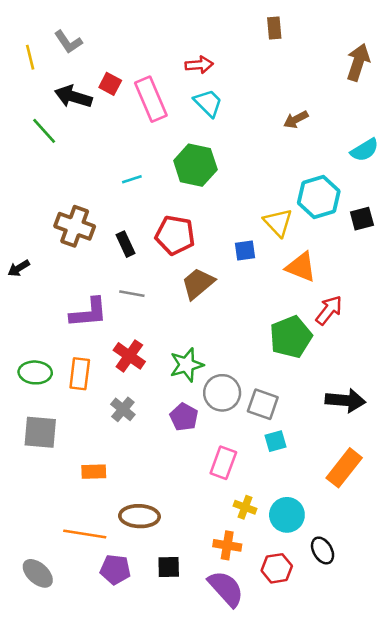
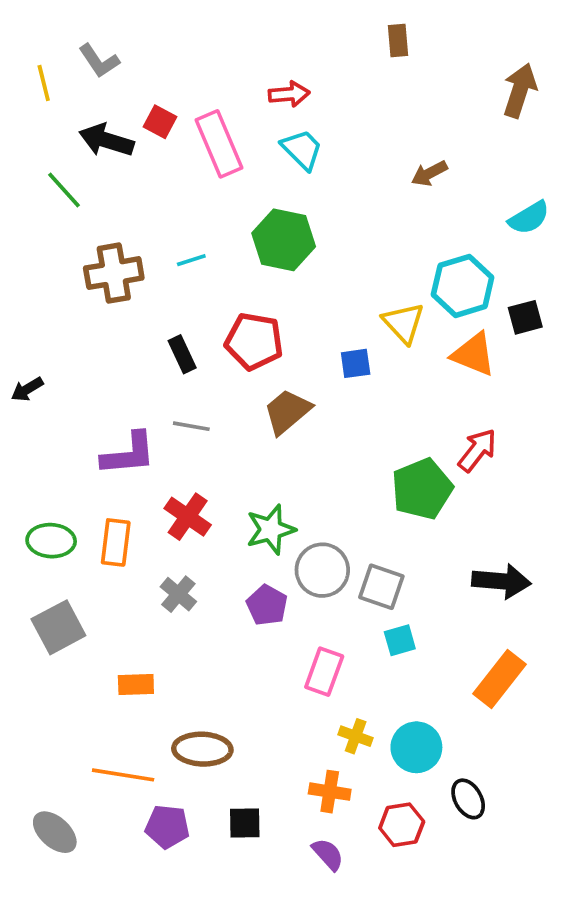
brown cross: (75, 226) -> (114, 273), moved, turned -30
orange triangle: (301, 267) -> (474, 354), moved
gray square: (40, 432) -> (58, 627), turned -33
purple semicircle: (226, 589) -> (328, 854), size x0.6

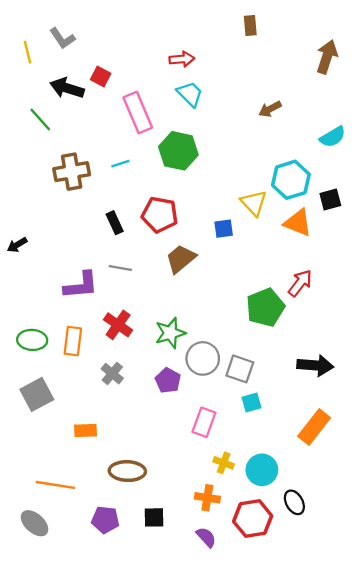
pink rectangle: (219, 144) -> (138, 113), moved
orange line: (123, 775) -> (55, 485), moved
red hexagon: (402, 825) -> (253, 519), size x1.4

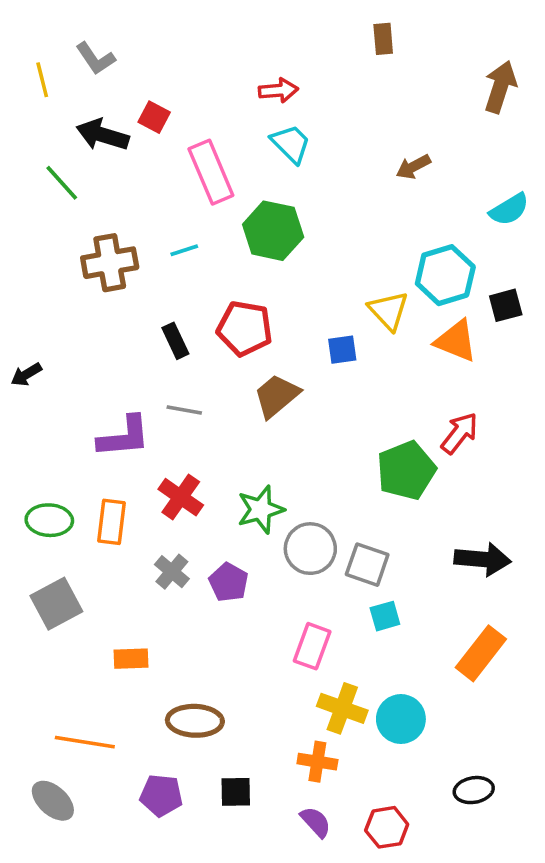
purple pentagon: (168, 381) -> (229, 582), moved
yellow cross: (224, 463) -> (342, 708), size x1.5
black ellipse: (294, 502) -> (474, 790), moved, turned -70
red hexagon: (253, 519) -> (387, 827), moved, size x0.7

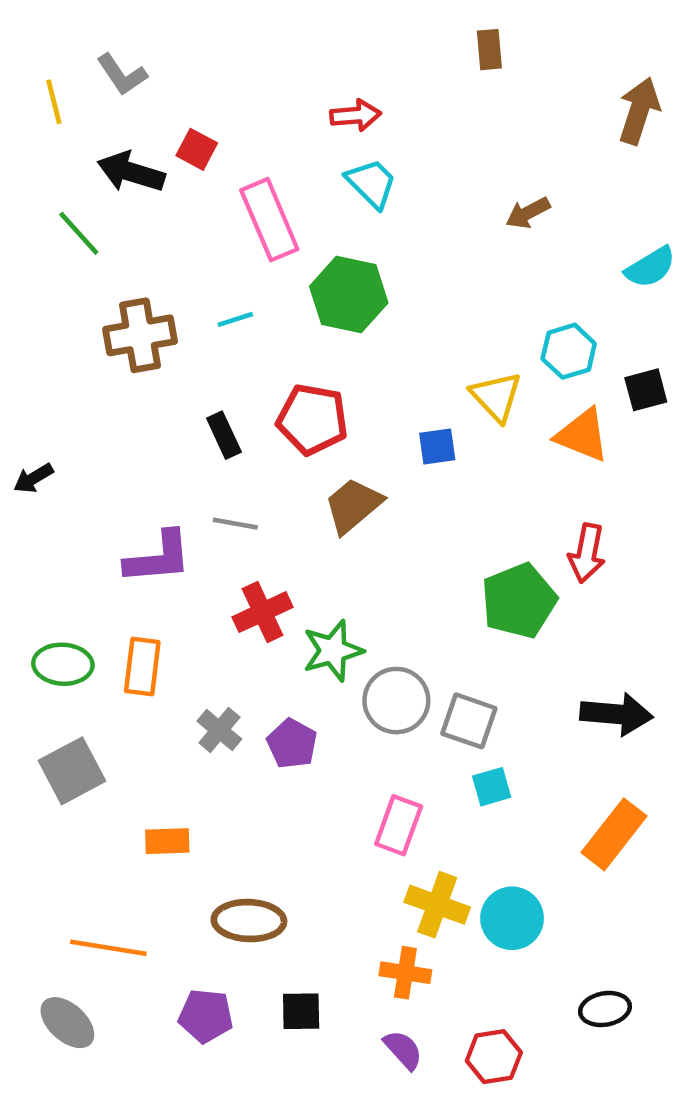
cyan hexagon: (445, 275) -> (569, 351), size x0.7
red arrow: (459, 433) -> (587, 553), turned 153
red cross: (181, 497) -> (263, 612), moved, turned 30

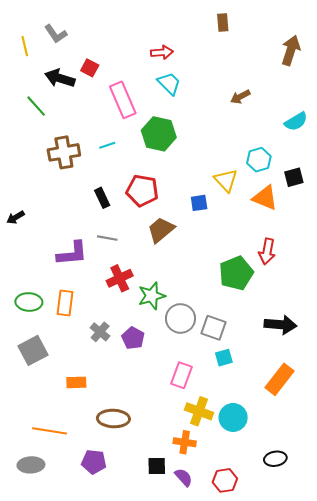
black square: (301, 1011) -> (157, 466), moved
gray ellipse: (67, 1023) -> (31, 465), turned -45

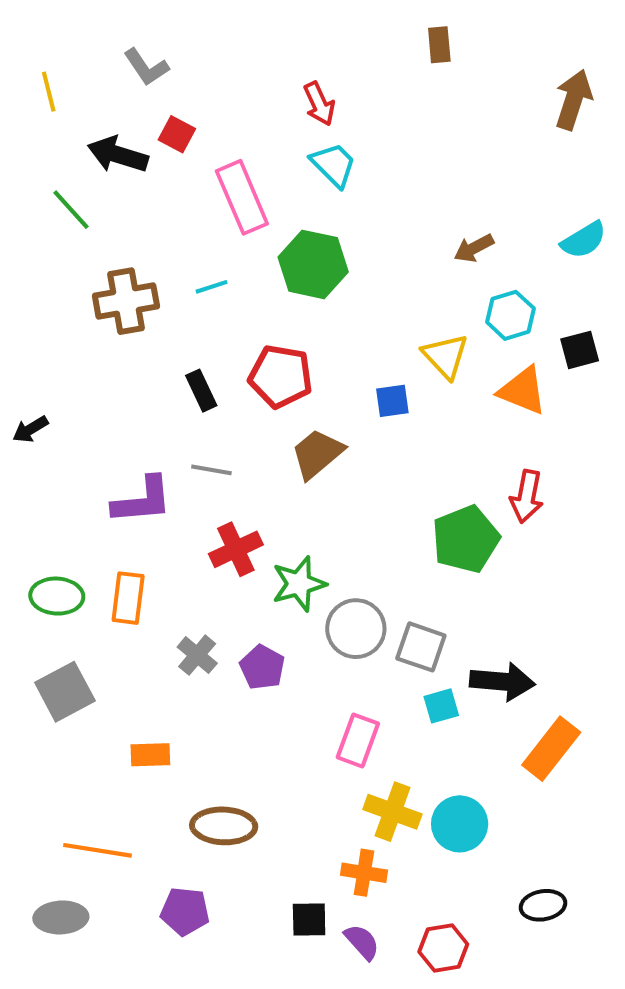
gray L-shape: (56, 34) -> (146, 67), moved
red arrow: (162, 52) -> (319, 104), turned 70
brown arrow: (240, 97) -> (474, 248), moved
black arrow: (281, 325) -> (502, 681), moved

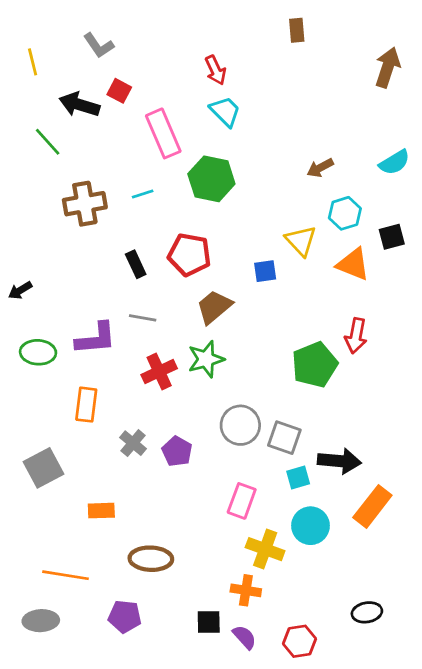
green star: (299, 584) -> (206, 359), moved
green ellipse: (57, 596) -> (38, 352), moved
cyan circle: (460, 824) -> (311, 526), moved

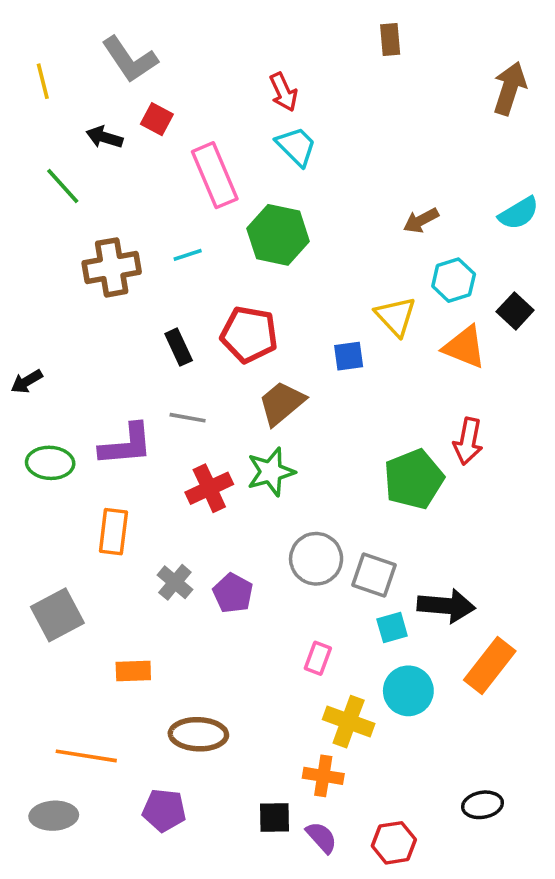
gray L-shape: (99, 45) -> (130, 59), size x1.4
black arrow: (79, 105) -> (104, 137), size x0.7
black square: (392, 237) -> (515, 311), turned -32
pink rectangle: (242, 501) -> (318, 658), size x0.7

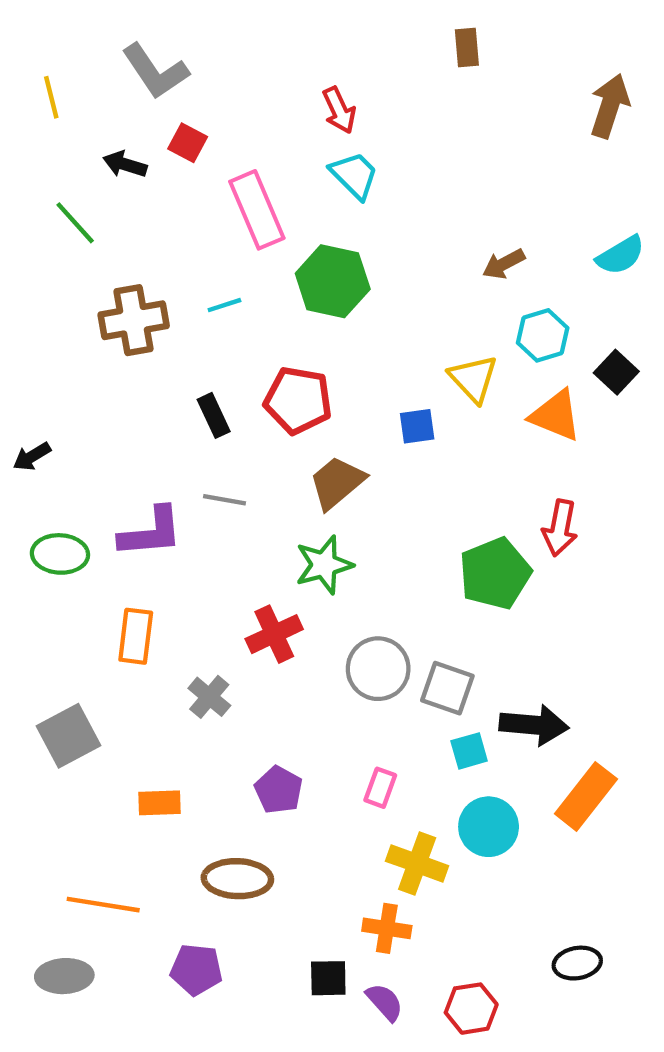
red cross: (209, 488) -> (274, 634), moved
purple pentagon: (233, 593) -> (279, 790), moved

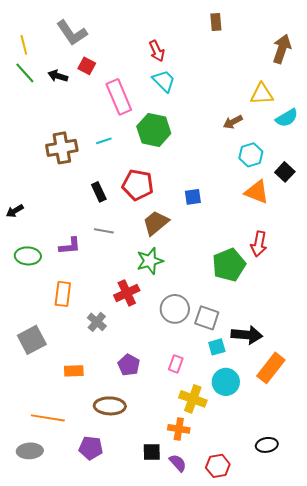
green line: (75, 223) -> (25, 73), moved
yellow triangle: (473, 379) -> (262, 94), moved, turned -50
purple L-shape: (151, 532) -> (70, 246), size x0.7

